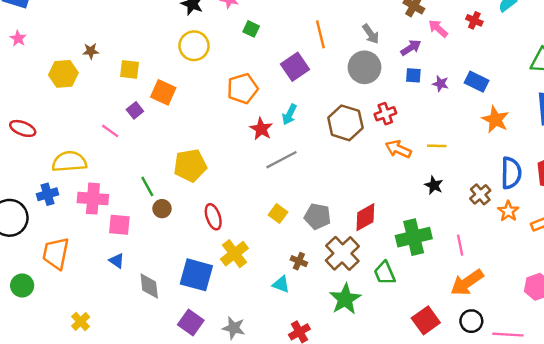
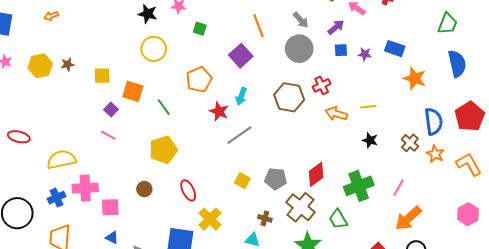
yellow hexagon: (63, 74) -> (40, 66), moved
pink line: (110, 131) -> (108, 135), moved
green line: (147, 186) -> (164, 107), moved
blue cross: (48, 194) -> (57, 198), moved
pink line: (460, 245) -> (399, 188), turned 48

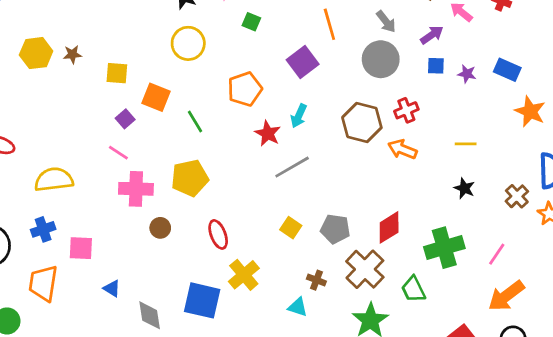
orange arrow: (336, 114) -> (402, 149), moved
pink cross: (85, 188) -> (136, 189), moved
pink square: (110, 207) -> (81, 248), moved

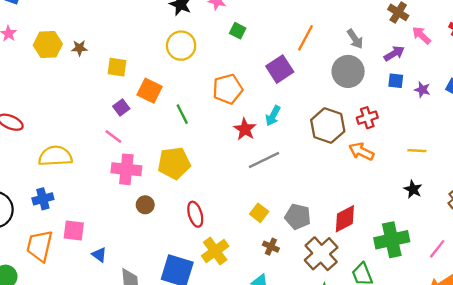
orange line: (329, 24) -> (306, 38), turned 40
pink square: (81, 248) -> (74, 231), moved
brown cross: (316, 280) -> (271, 247), moved

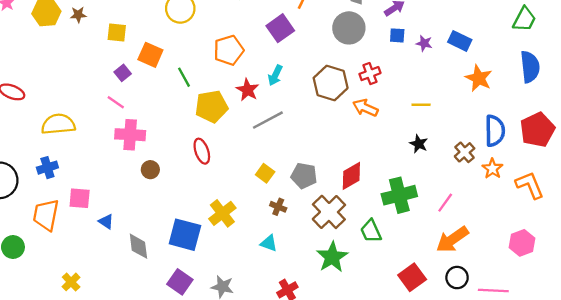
yellow pentagon: (174, 163) -> (211, 106), moved
red ellipse: (195, 214) -> (202, 151), moved

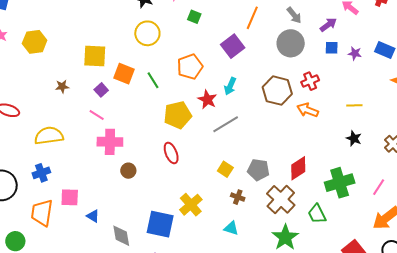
brown star: (78, 15) -> (62, 87), moved
yellow square: (117, 32) -> (95, 56), size x1.4
green line: (184, 77) -> (153, 80), moved

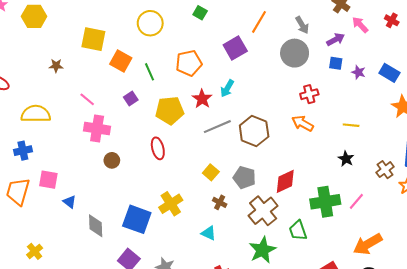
purple square: (101, 90) -> (131, 98), moved
brown hexagon: (277, 91) -> (254, 131), moved
pink line: (379, 187) -> (356, 201), moved

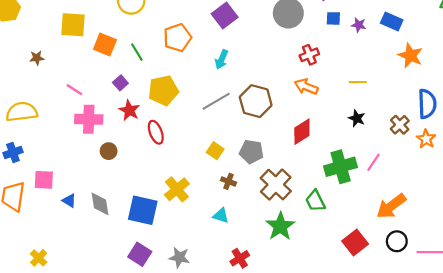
red star: (202, 99) -> (129, 110), moved
red diamond: (285, 181) -> (302, 132), moved
gray diamond: (96, 226) -> (100, 204), moved

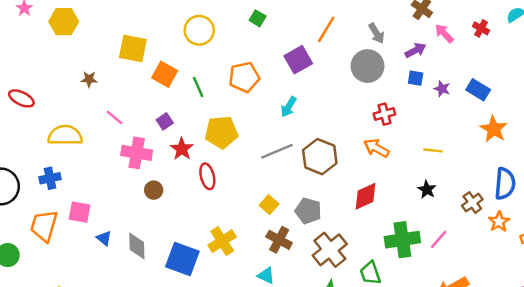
purple square: (120, 83) -> (165, 121), moved
pink line: (74, 90) -> (114, 117), moved
brown cross: (228, 181) -> (279, 240), size x1.5

